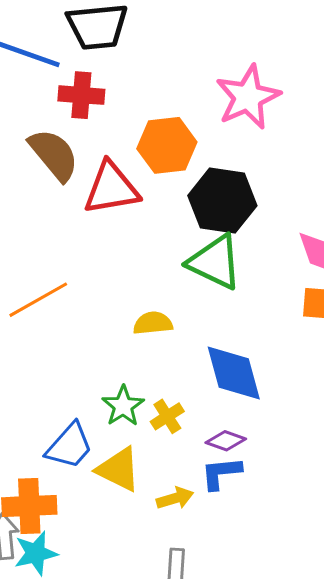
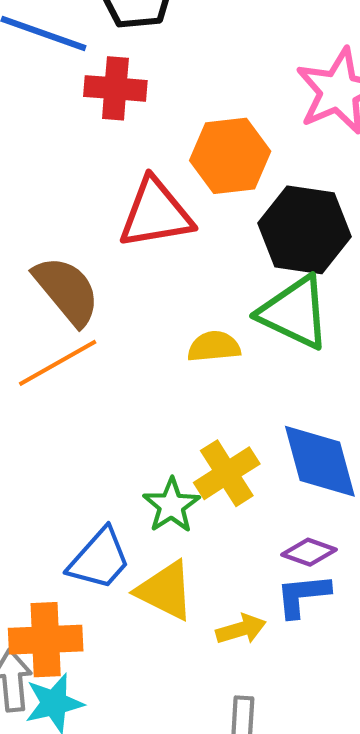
brown semicircle: (54, 155) -> (67, 291), moved
yellow semicircle: (153, 323) -> (214, 347), moved
yellow cross: (167, 416) -> (227, 473), moved, size x1.4

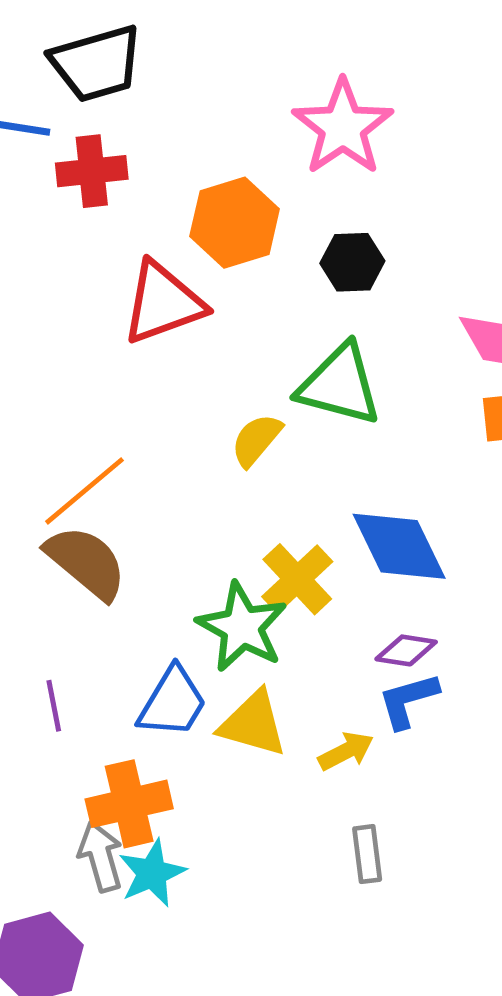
black hexagon: (304, 230) -> (352, 262), moved, size x0.6
brown semicircle: (67, 291) -> (86, 562), moved
yellow semicircle: (214, 347) -> (256, 440), turned -34
green star: (171, 505) -> (242, 627), size x1.4

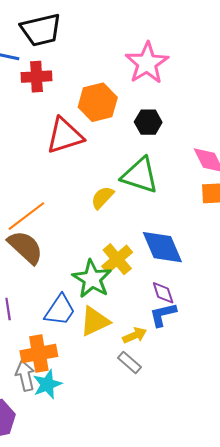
purple diamond: (406, 650) -> (163, 293), turned 60
yellow triangle: (253, 724) -> (95, 321), turned -44
gray rectangle: (367, 854) -> (129, 362), moved, turned -45

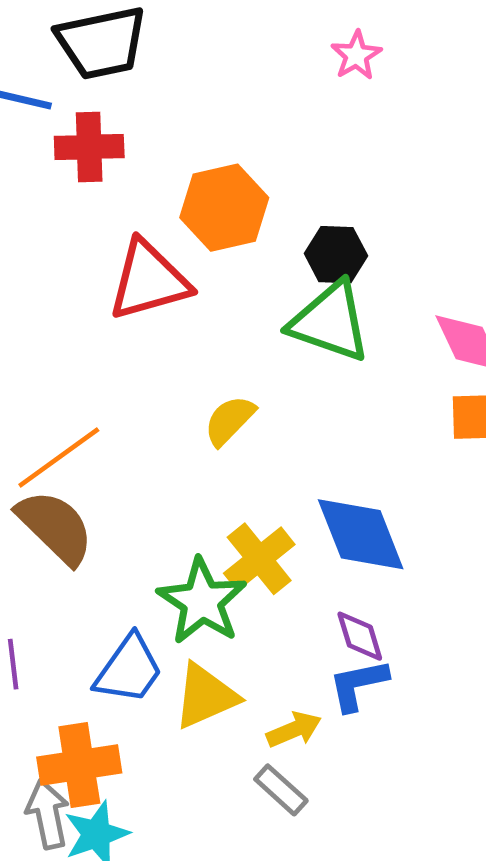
pink star: (147, 63) -> (356, 55), moved, size x0.5
green triangle: (140, 175) -> (330, 322), moved

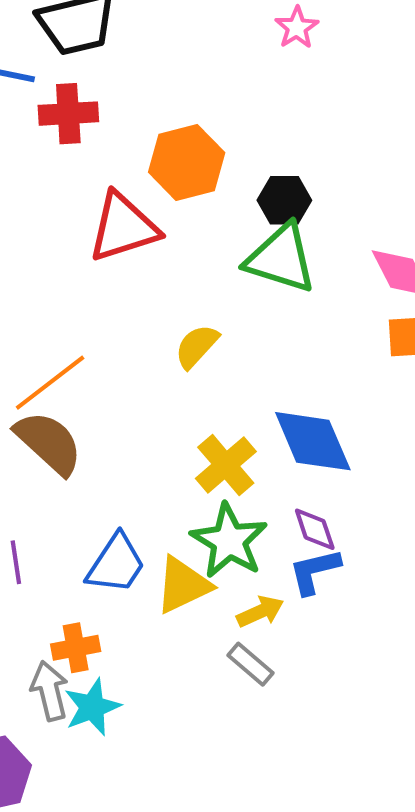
green star: (202, 601) -> (229, 541), moved
orange cross: (79, 765) -> (76, 648), size x0.7

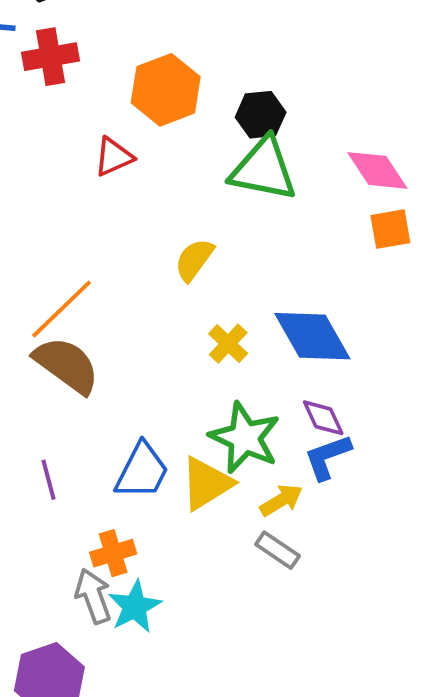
red triangle: (123, 227) -> (114, 157), size x0.6
yellow cross: (226, 465) -> (228, 344), moved, size x0.7

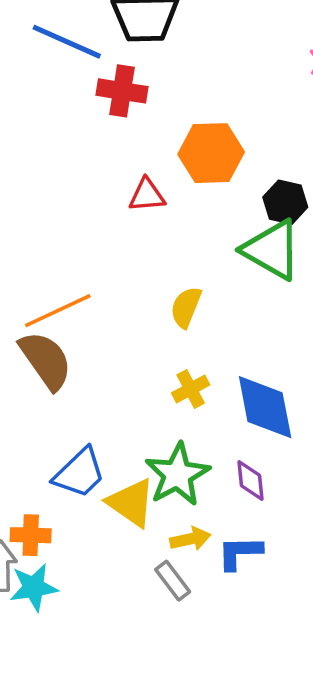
yellow semicircle: (194, 260) -> (186, 307), turned -33
blue L-shape: (327, 457) -> (240, 553), moved
yellow triangle: (206, 483) -> (131, 503), turned 48

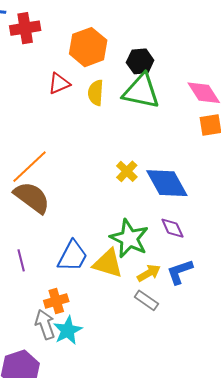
yellow semicircle: (186, 307) -> (96, 93), moved
yellow cross: (191, 389) -> (127, 171), moved

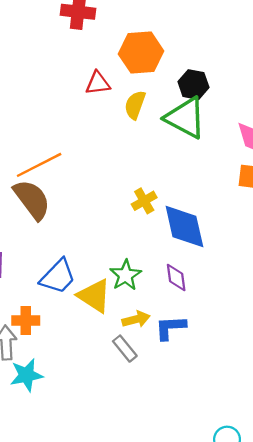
green star: (129, 239) -> (126, 275), size x0.7
cyan star: (68, 330) -> (26, 375), moved

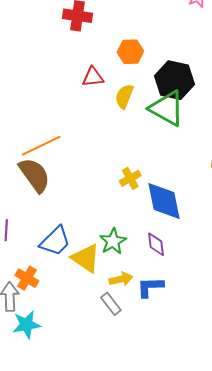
orange hexagon: (141, 52) -> (130, 52), size x0.7
black hexagon: (193, 85) -> (174, 80), size x1.5
orange cross: (26, 321) -> (27, 278), turned 30

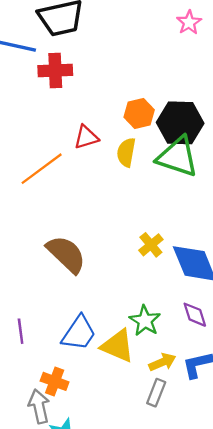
orange hexagon: (130, 52) -> (139, 114), moved
orange line: (41, 146) -> (42, 169), moved
brown semicircle: (35, 175) -> (66, 254), moved
gray rectangle: (111, 304) -> (156, 393), turned 70

